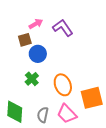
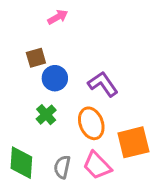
pink arrow: (36, 24) -> (58, 17), moved
purple L-shape: (63, 28) -> (103, 84), moved

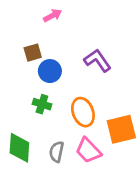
purple L-shape: (103, 84) -> (98, 60), moved
green cross: (46, 115) -> (42, 104), turned -30

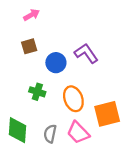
pink arrow: (53, 15) -> (31, 15), moved
blue circle: (50, 71) -> (56, 63), moved

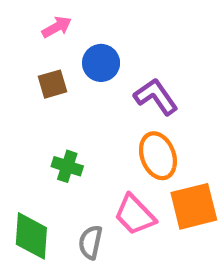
blue circle: (56, 63) -> (101, 63), moved
orange ellipse: (73, 99) -> (158, 156), moved
pink trapezoid: (78, 133) -> (135, 215), moved

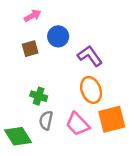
green diamond: (31, 236) -> (18, 136), turned -36
gray semicircle: (90, 242) -> (46, 120), moved

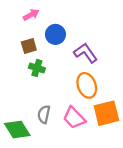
green cross: (39, 96) -> (37, 68), moved

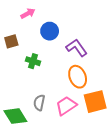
brown square: (29, 46) -> (11, 41), moved
pink trapezoid: (74, 118) -> (66, 106), turned 100

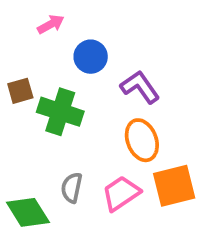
brown square: (11, 41) -> (20, 91), moved
green cross: (33, 61) -> (60, 112), size x1.6

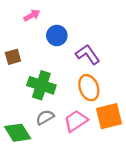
green cross: (60, 112) -> (41, 85), moved
gray semicircle: (72, 188) -> (45, 117), turned 48

